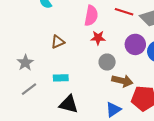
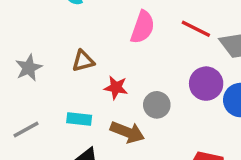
red star: (98, 38) -> (116, 88), moved
gray star: (25, 63) -> (29, 68), moved
brown arrow: (122, 81) -> (127, 132), moved

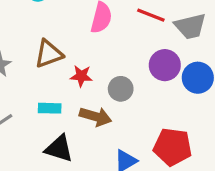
brown triangle: (83, 61) -> (49, 54), size x1.4

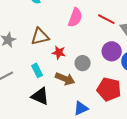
cyan rectangle: (50, 108) -> (37, 70), turned 56
red pentagon: (173, 147) -> (109, 89), moved

